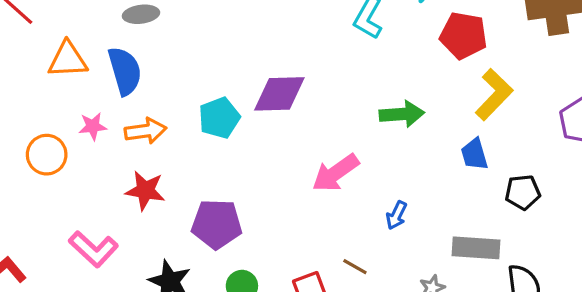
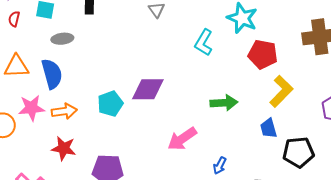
pink star: (93, 126) -> (31, 108), size x1.5
black pentagon: (523, 192) -> (298, 152), size x1.4

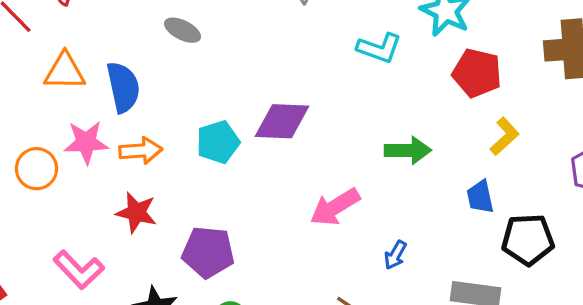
gray ellipse: (62, 39) -> (183, 30), moved, turned 30
cyan L-shape: (204, 42) -> (379, 48), turned -104
yellow L-shape: (281, 91) -> (505, 136), size x0.7

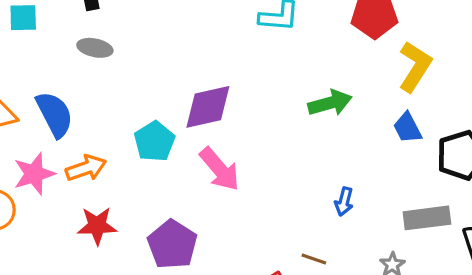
yellow L-shape: (505, 136) -> (415, 67), size x1.4
pink arrow: (335, 207) -> (220, 169), moved, turned -84
purple pentagon: (208, 252) -> (172, 244), turned -30

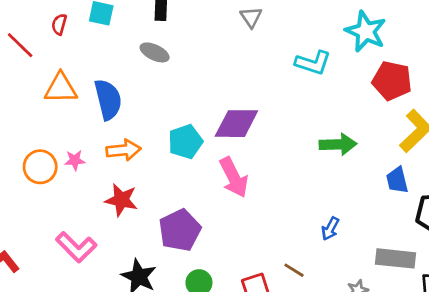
pink star: (34, 174) -> (75, 160), moved, size x0.6

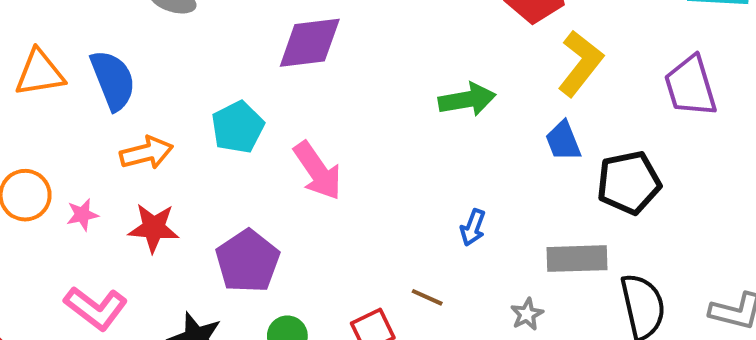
purple diamond: (236, 124) -> (310, 43), moved
pink star: (75, 160) -> (82, 215), moved

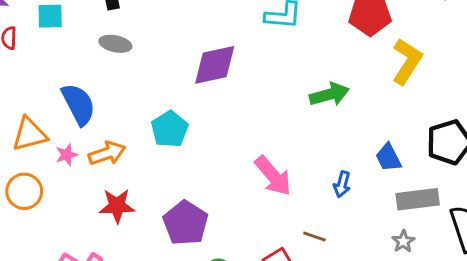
orange triangle: (40, 73) -> (30, 134), moved
blue trapezoid: (563, 141) -> (388, 158), moved
pink arrow: (318, 171) -> (273, 176), moved
pink star: (82, 215) -> (67, 155), moved
gray star: (527, 314) -> (403, 241), moved

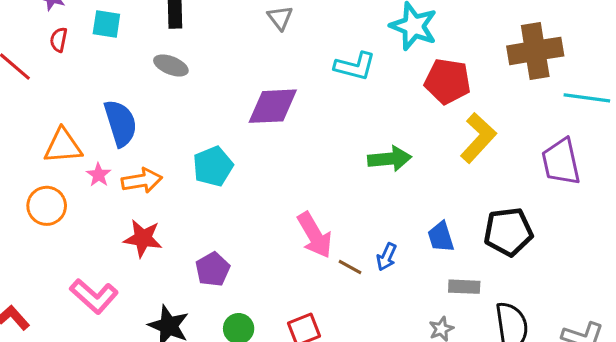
pink star: (67, 155) -> (99, 175), turned -30
gray rectangle: (418, 199) -> (464, 287), size x0.7
purple pentagon: (186, 223) -> (213, 269), size x0.7
brown line: (314, 237) -> (350, 267), moved

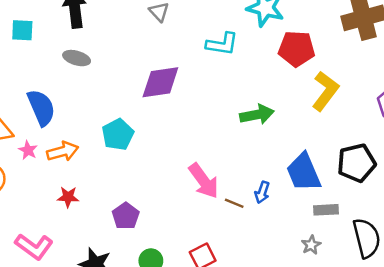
blue trapezoid: (441, 237) -> (304, 172), size x1.6
red star: (143, 238) -> (68, 197), size x0.7

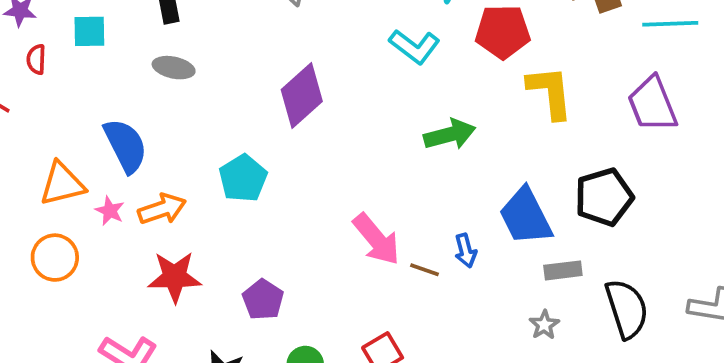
cyan L-shape: (222, 44) -> (415, 46), moved, turned 32
purple diamond: (160, 82) -> (302, 96), turned -30
yellow L-shape: (325, 91) -> (550, 92), turned -39
blue arrow: (262, 192) -> (466, 251), turned -30
red star: (68, 197) -> (175, 277), size x1.6

